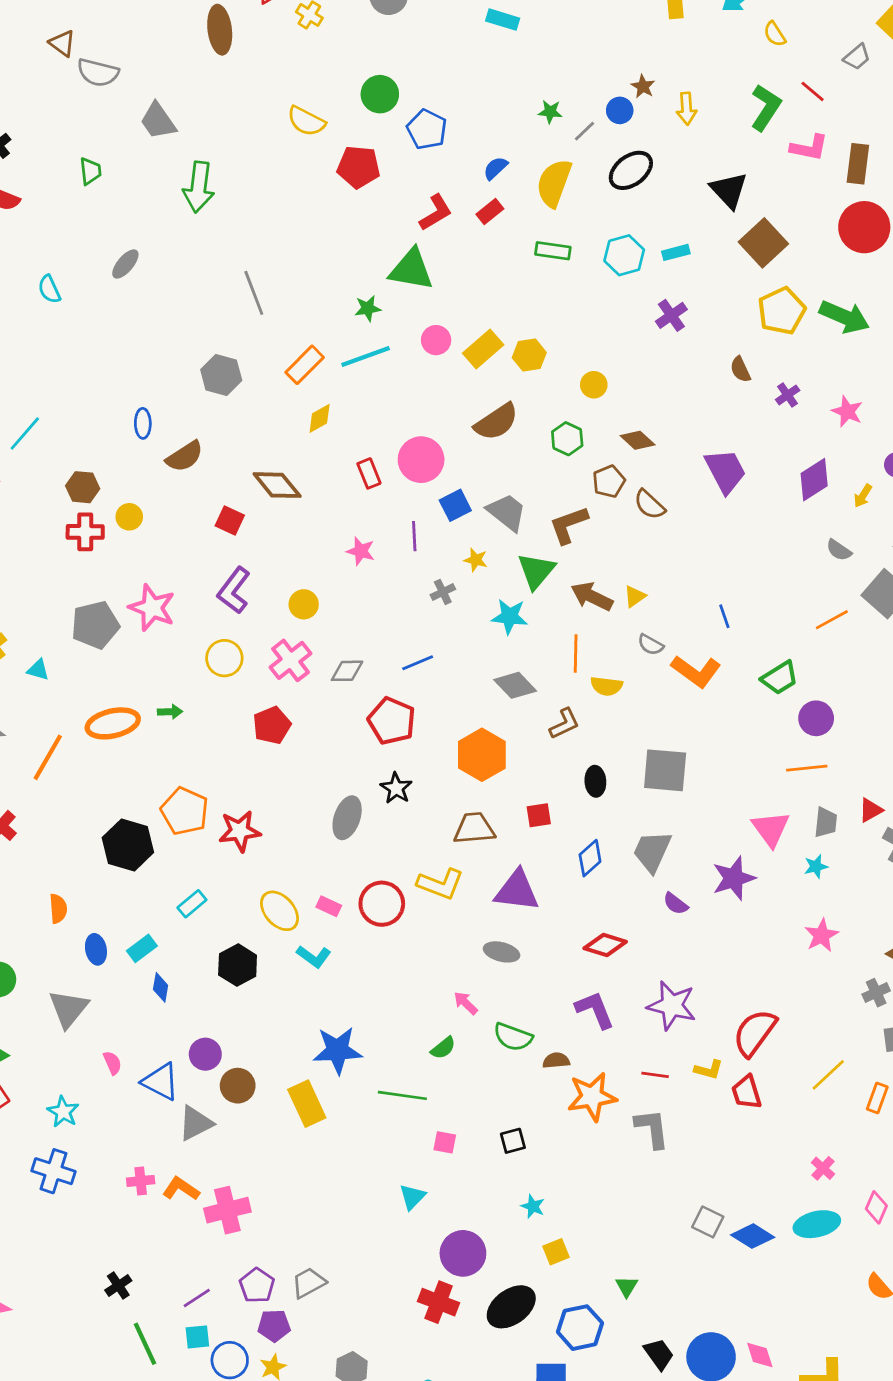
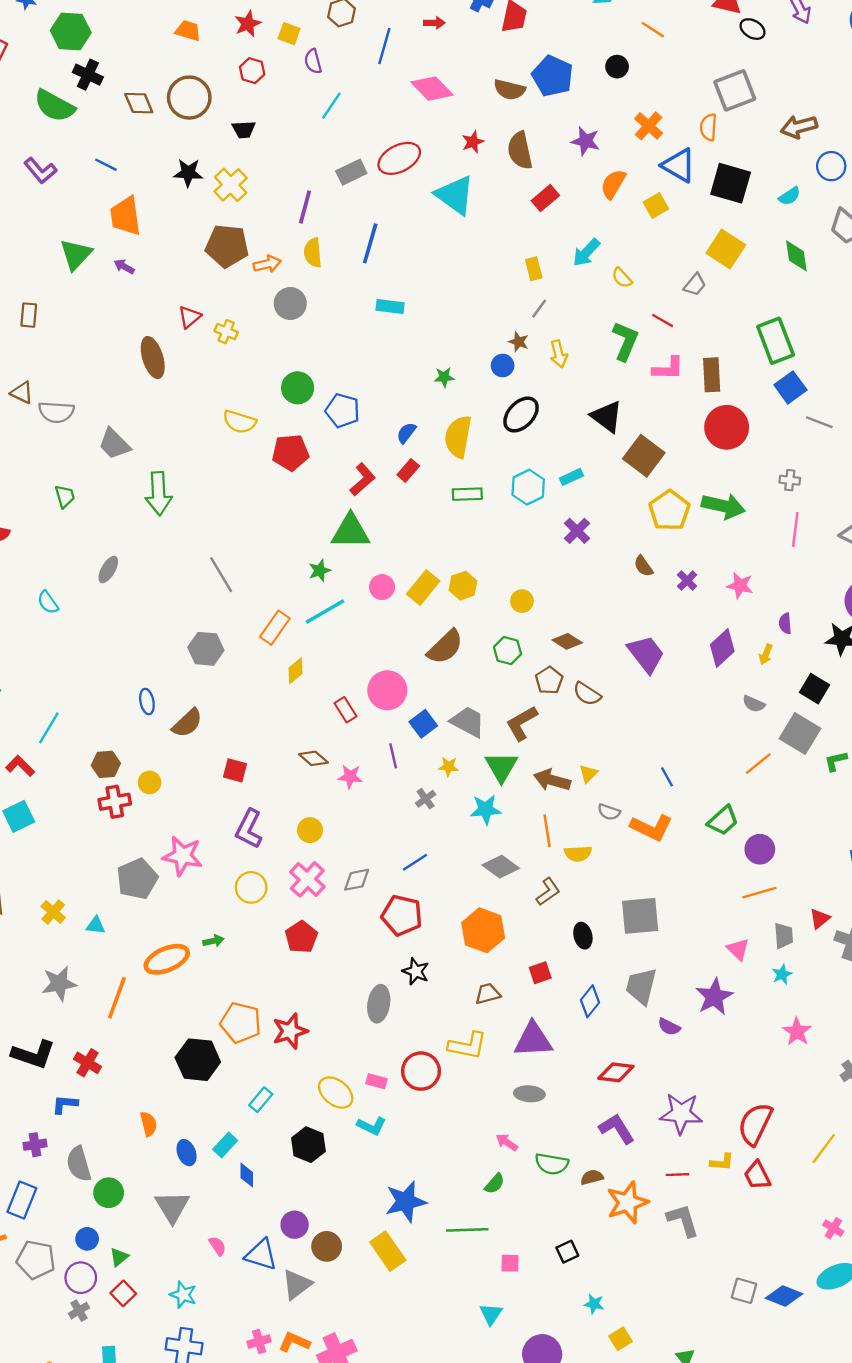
gray line: (585, 131) -> (539, 309), moved
brown diamond: (277, 485) -> (313, 758), moved, size x0.7
brown trapezoid: (474, 828) -> (488, 994), size x0.7
pink triangle: (771, 829) -> (738, 949), size x0.7

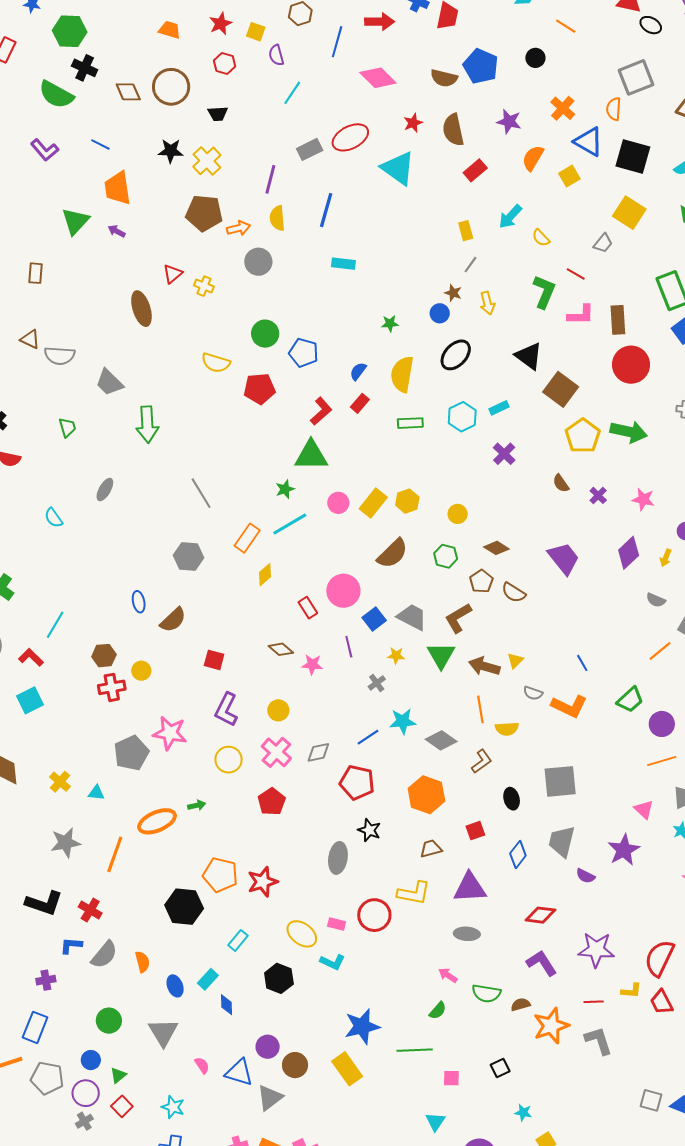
red arrow: (434, 23) -> (380, 22), size x1.6
cyan star: (486, 809) -> (403, 721), moved
gray semicircle: (79, 1164) -> (104, 955), moved, turned -124

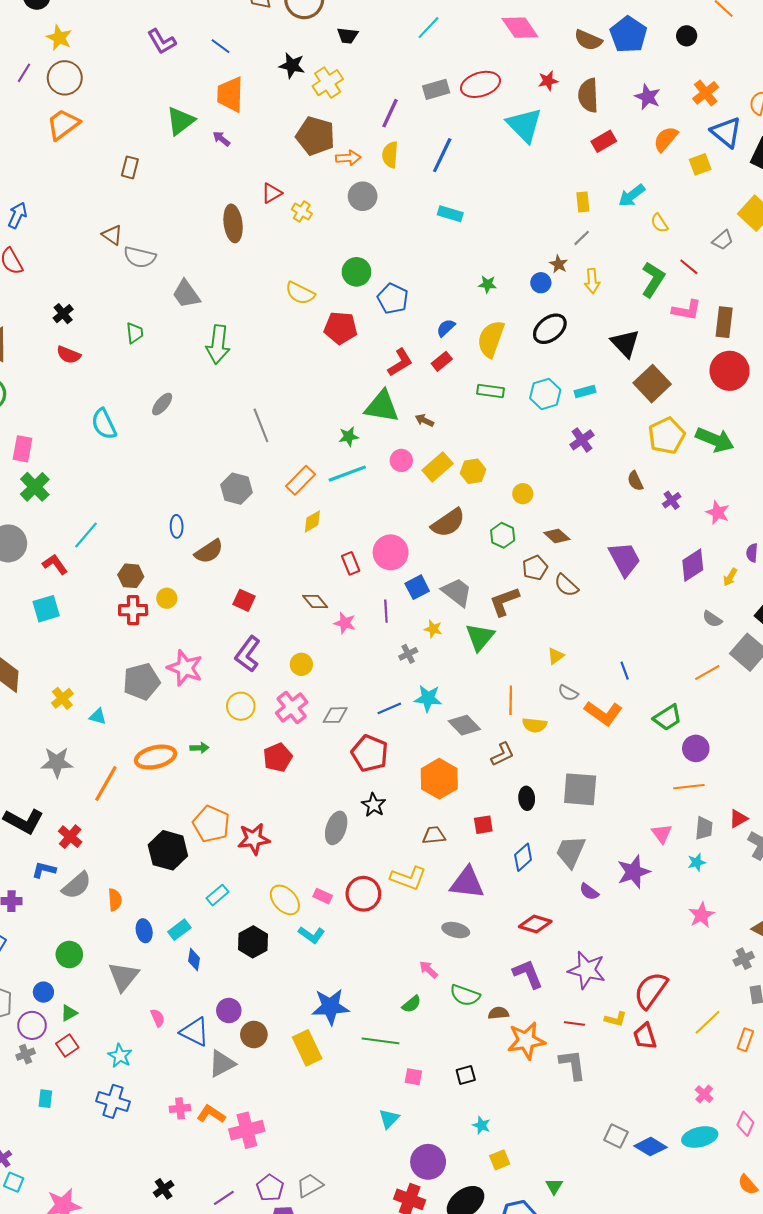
cyan semicircle: (54, 518) -> (104, 424), size x1.4
brown arrow: (484, 666) -> (424, 420), moved, size x0.6

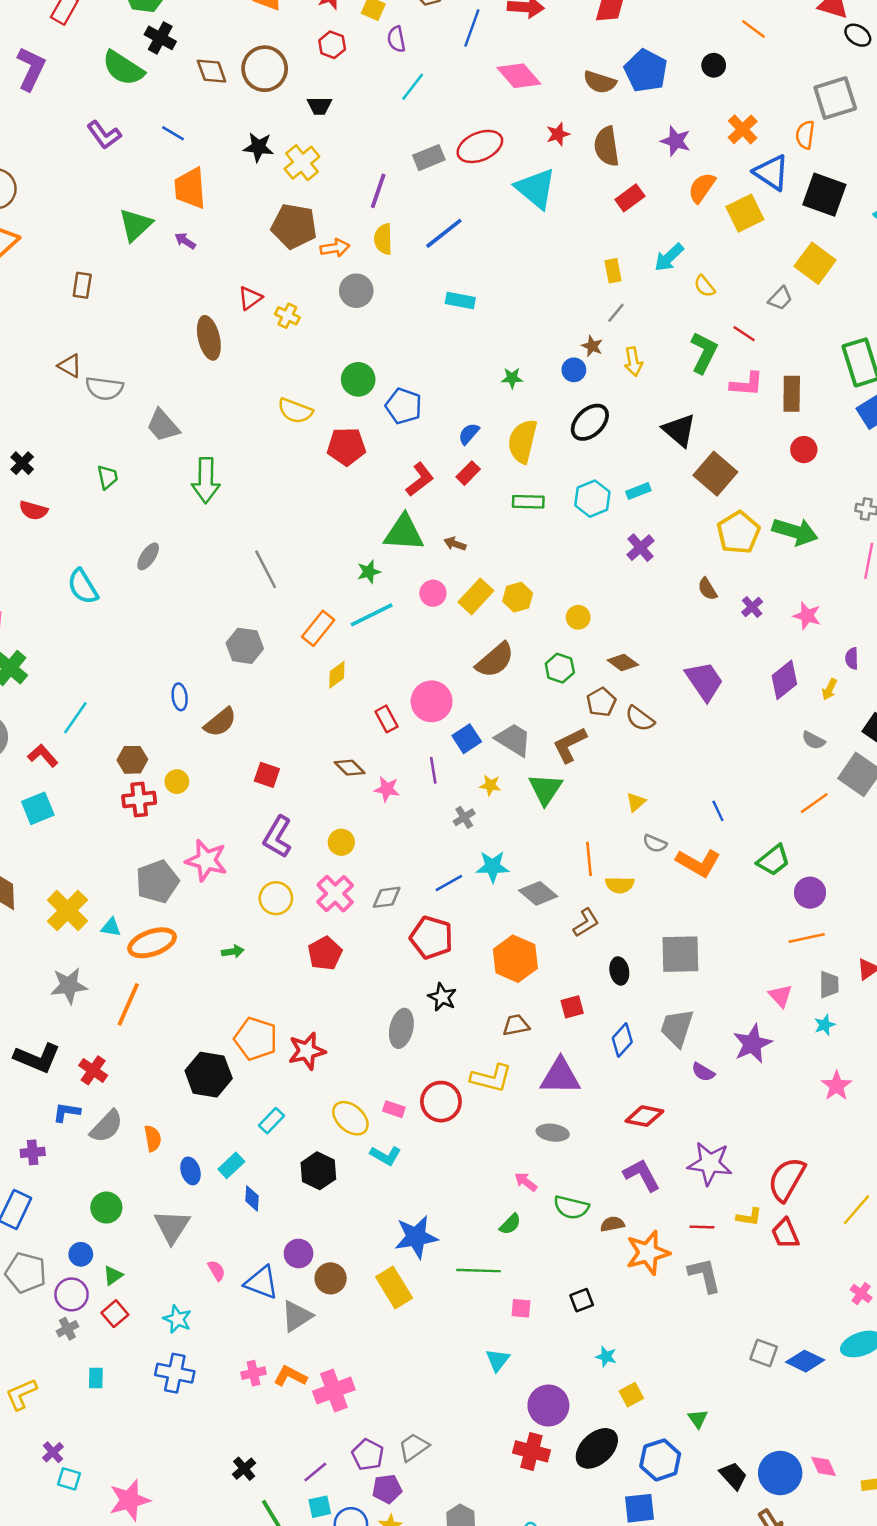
blue line: (442, 155) -> (444, 233), turned 32
yellow square: (700, 164) -> (745, 213), size x1.4
red circle: (730, 371) -> (804, 450), size x0.6
yellow cross: (62, 698) -> (67, 911), size x1.6
orange ellipse: (156, 757) -> (152, 943), moved

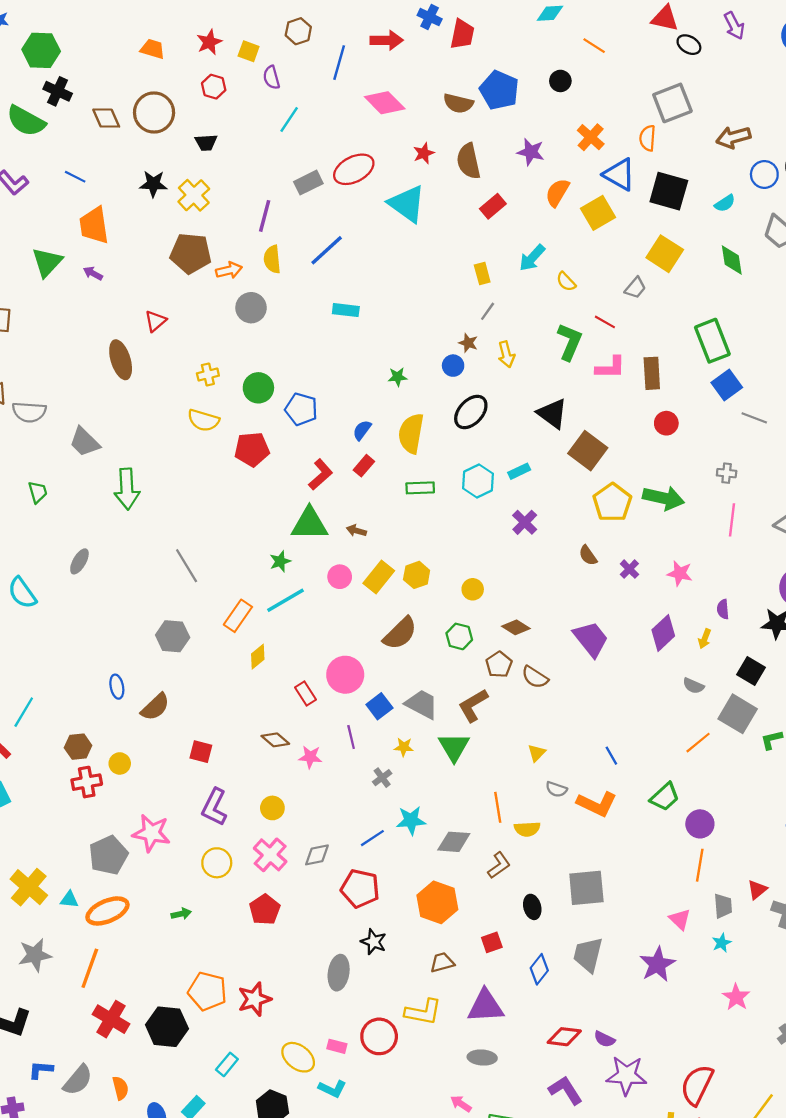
yellow cross: (287, 316) -> (208, 374), moved, turned -35
gray diamond: (538, 893) -> (454, 842), turned -32
orange line: (807, 938) -> (700, 865), turned -64
red cross: (93, 1070) -> (111, 1019), moved, size x1.4
purple semicircle: (703, 1072) -> (604, 1039), moved

